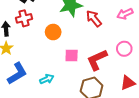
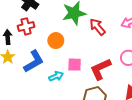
blue L-shape: (17, 73) -> (34, 61), moved
cyan arrow: (47, 79) -> (56, 76), moved

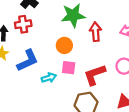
red arrow: (97, 27) -> (96, 32), turned 30
orange circle: (56, 41) -> (64, 45), moved

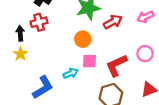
red arrow: (96, 32) -> (113, 22), turned 72
blue L-shape: (28, 61) -> (43, 87), moved

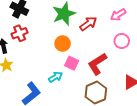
pink circle: (145, 54) -> (122, 41), moved
pink square: (89, 61) -> (72, 63), turned 32

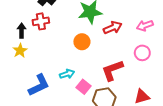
pink square: (72, 63) -> (83, 87), moved

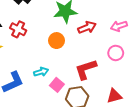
red cross: (41, 21) -> (18, 29), moved, turned 35

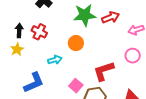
red arrow: (87, 27) -> (111, 17), moved
cyan arrow: (41, 72) -> (55, 60), moved

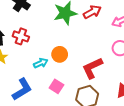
orange circle: (76, 43) -> (60, 54), moved
pink square: (76, 86) -> (56, 86), moved

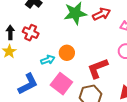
pink square: (56, 86) -> (61, 84), size x1.5

